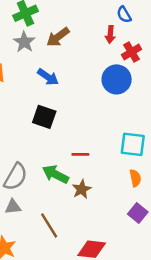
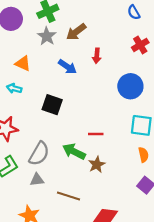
red arrow: (110, 35) -> (97, 56), moved
blue circle: (117, 79) -> (130, 86), moved
black square: (44, 117) -> (52, 105), moved
brown line: (49, 225) -> (68, 196), turned -40

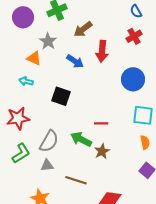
gray star: (47, 36) -> (48, 41), moved
red cross: (140, 45) -> (134, 36), moved
red arrow: (97, 56) -> (102, 51), size x1.5

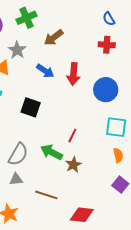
red cross: (134, 36) -> (107, 45), turned 35
red arrow: (102, 51) -> (73, 74), moved
red line: (101, 123) -> (72, 136), turned -64

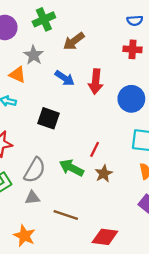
blue semicircle: (109, 19) -> (135, 21), turned -64
brown star: (73, 165) -> (104, 174), moved

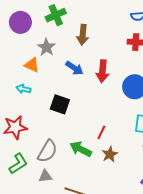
brown arrow: (74, 41) -> (83, 35), turned -48

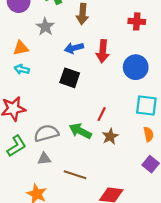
orange triangle: (32, 65) -> (21, 48), moved, turned -35
blue arrow: (74, 68) -> (74, 48), turned 132
black square: (60, 104) -> (70, 78), moved
gray semicircle: (47, 151) -> (46, 133), turned -135

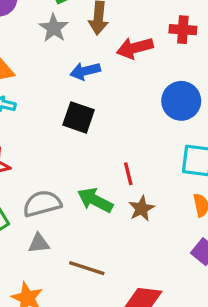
gray star: (45, 27) -> (54, 28), moved
red arrow: (103, 51) -> (135, 48), moved, turned 70
red line: (102, 114) -> (128, 174), turned -40

